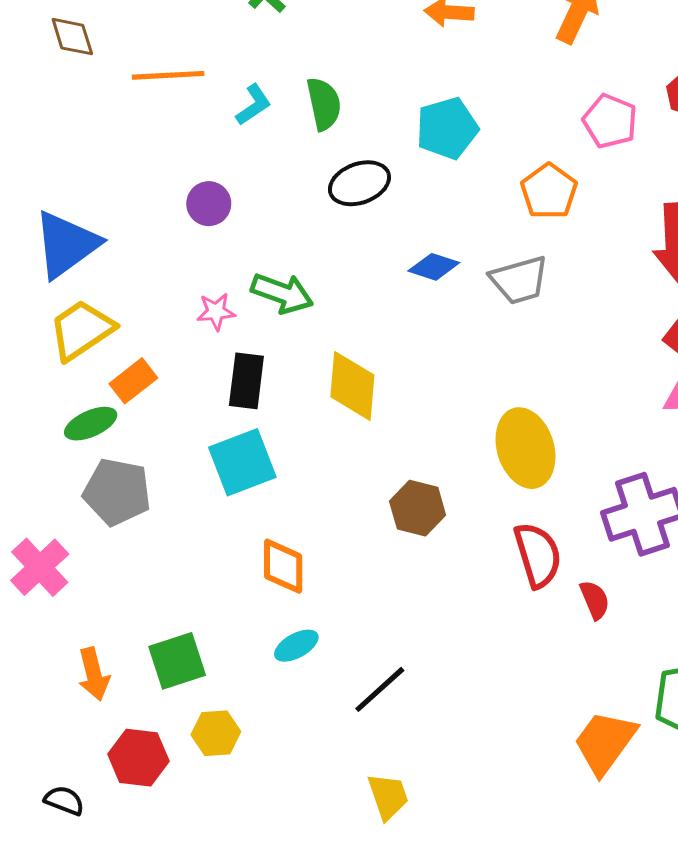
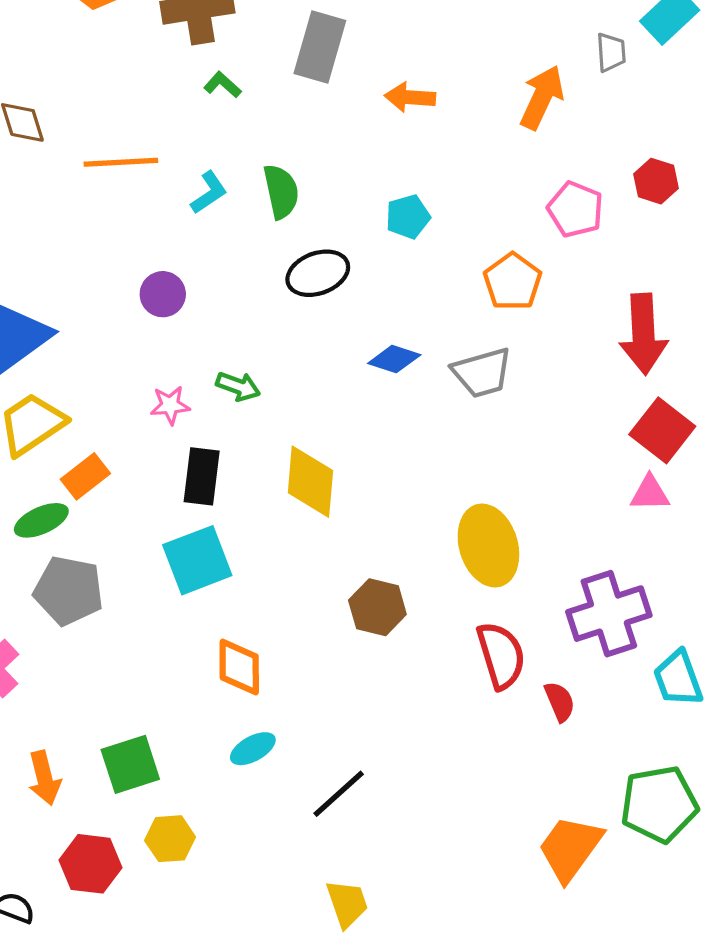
cyan pentagon: (447, 128) -> (408, 217), size x0.7
green arrow: (282, 293) -> (238, 386), size x0.7

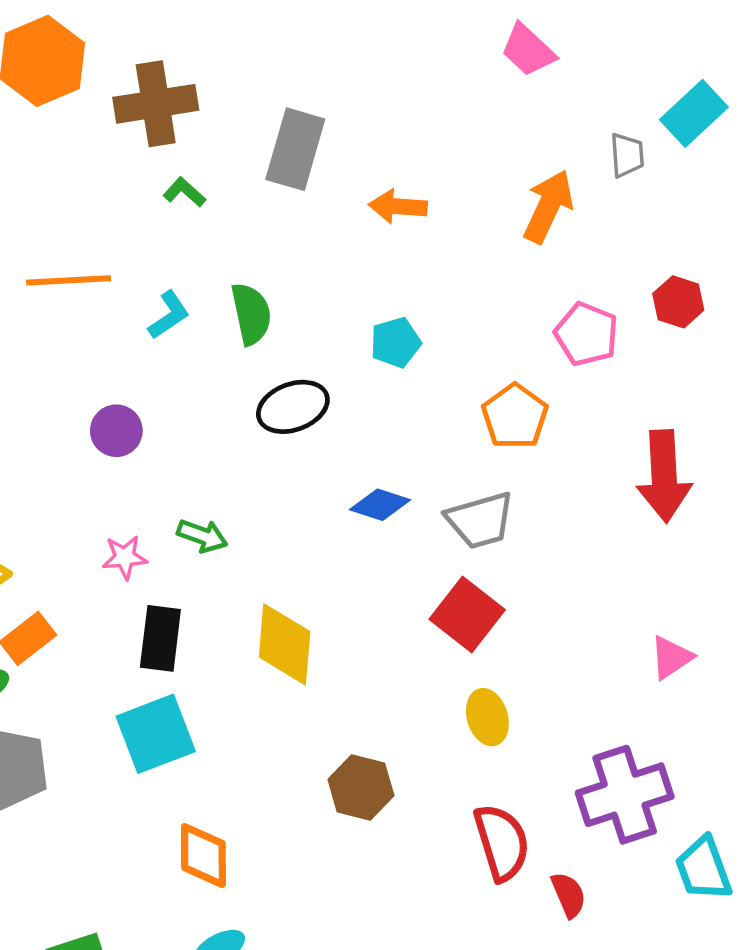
red square: (662, 430) -> (467, 614), moved
pink triangle: (650, 493) -> (671, 657), turned -33
yellow ellipse: (488, 546) -> (487, 717), size x0.6

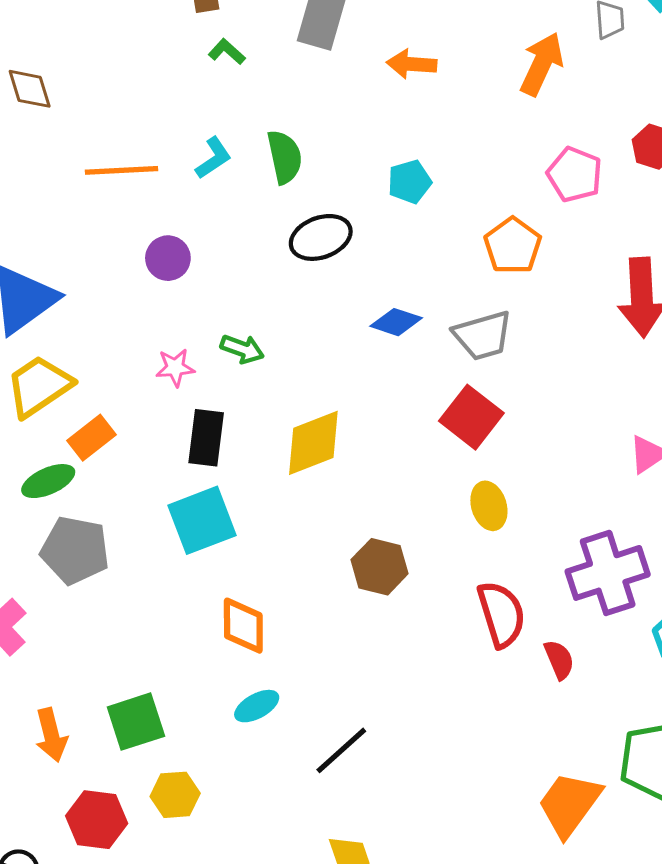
orange line: (69, 280) -> (121, 170), moved
yellow diamond: (285, 644) -> (313, 443), turned 64

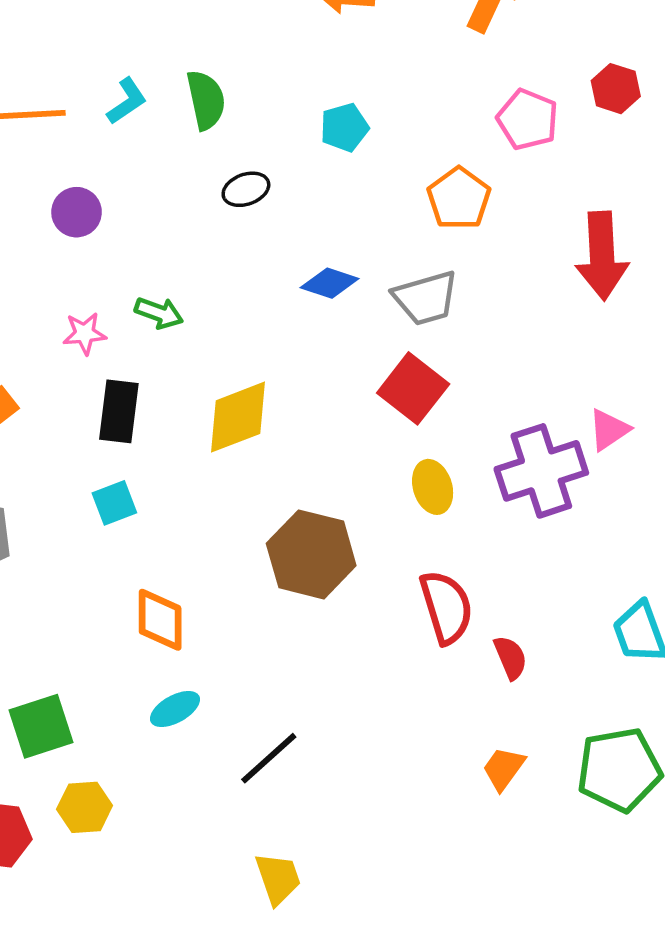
black ellipse: (321, 237) -> (246, 189), size x0.7
cyan square: (202, 520) -> (114, 503), size x0.6
brown hexagon: (380, 567) -> (311, 554), size x1.4
purple cross: (608, 573) -> (541, 471), moved
orange trapezoid: (569, 804) -> (504, 769), moved, size x0.6

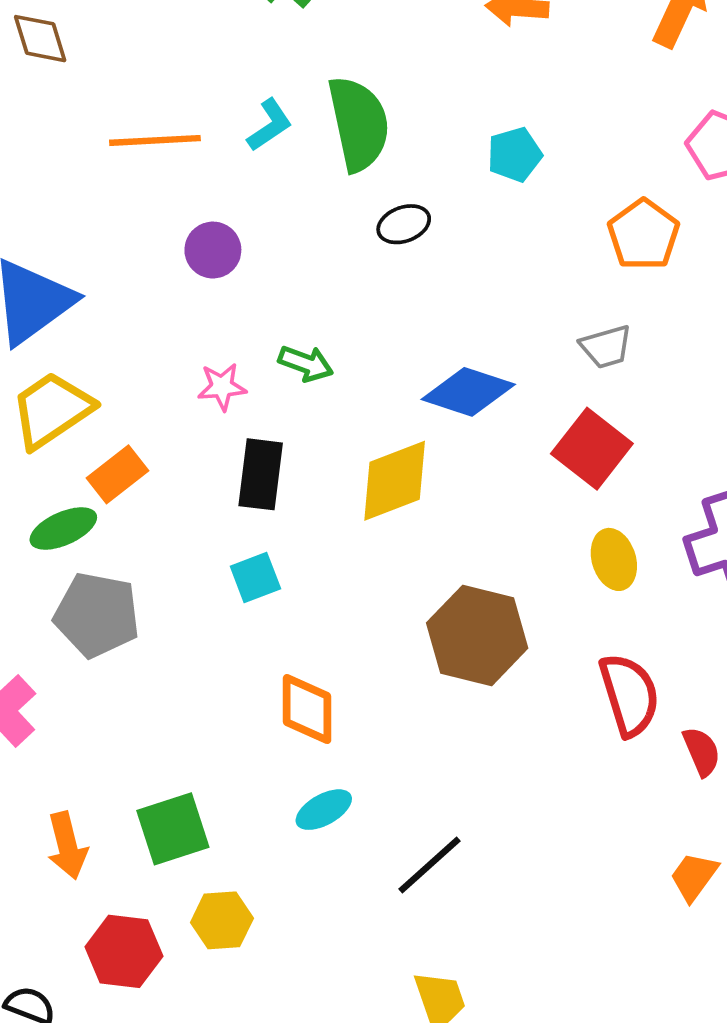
green semicircle: (206, 100) -> (359, 124), size x1.4
blue diamond: (330, 283) -> (468, 392), moved, size x1.4
gray trapezoid: (426, 298) -> (606, 347), size x0.7

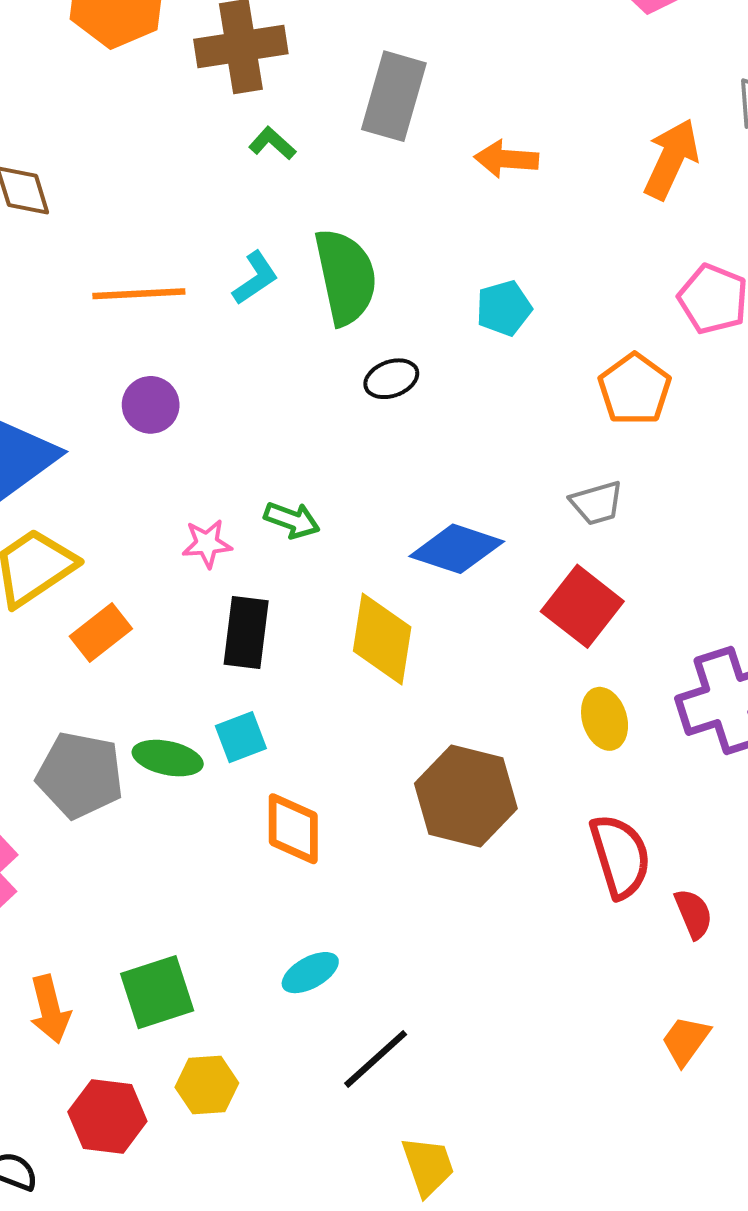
purple circle: (213, 250) -> (151, 405), moved
yellow diamond: (395, 481) -> (382, 639), turned -60
green ellipse: (63, 529) -> (168, 758), moved, turned 36
orange diamond: (307, 709) -> (293, 829), moved
black line: (429, 865) -> (376, 1059), moved

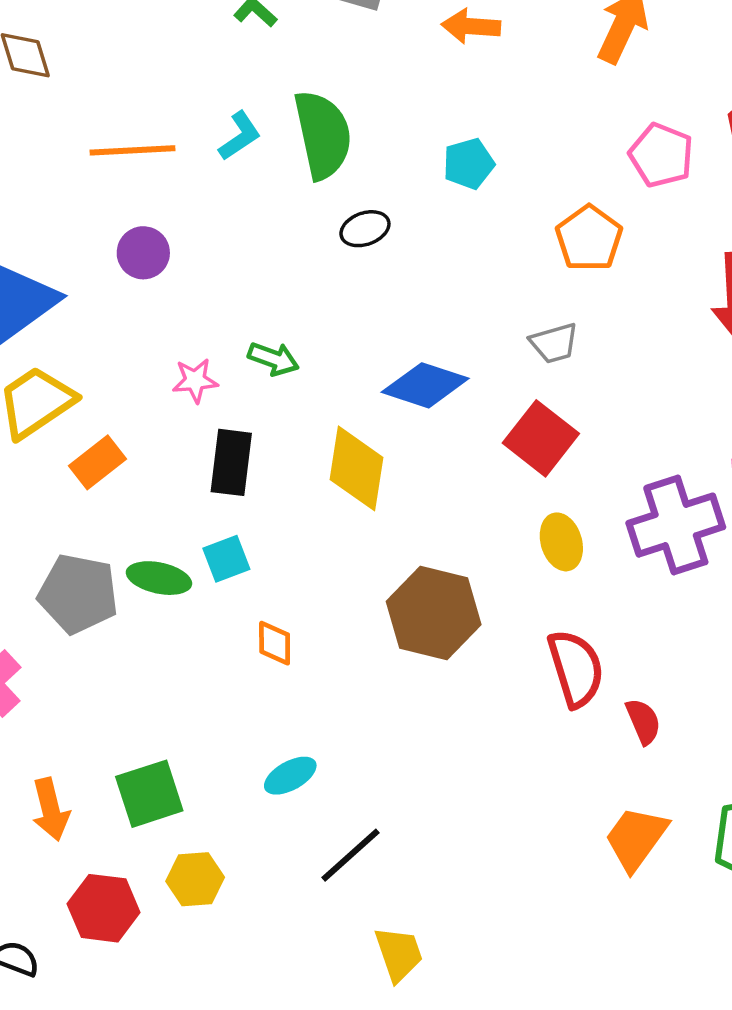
orange diamond: (293, 829) -> (275, 643), size x0.7
orange trapezoid: (686, 1041) -> (636, 838), size x1.4

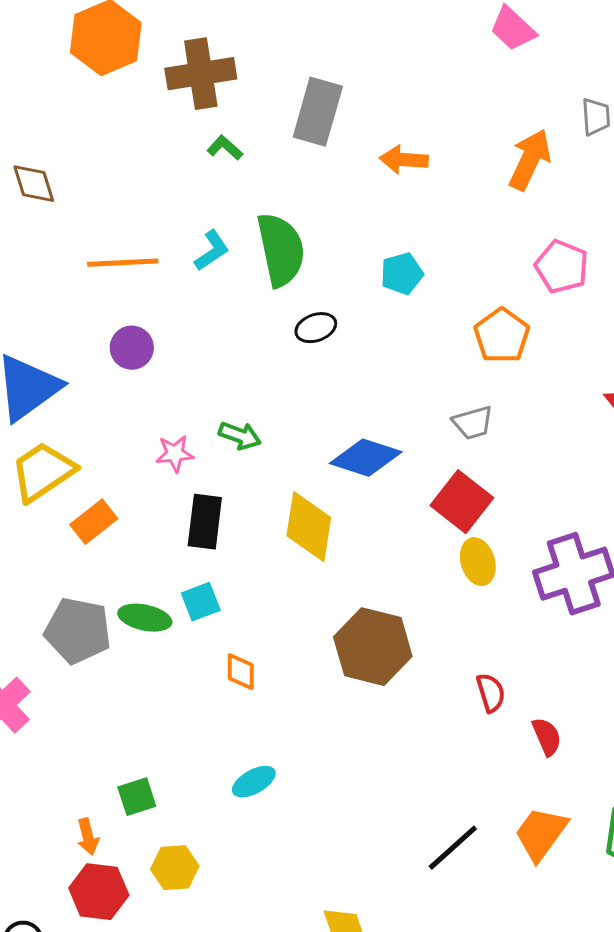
yellow ellipse: (561, 542) -> (478, 562), moved
red semicircle: (576, 668) -> (491, 693), size x0.6
green square: (149, 794) -> (137, 797), size x0.7
orange arrow: (51, 809) -> (88, 837), moved, size x0.7
black line: (351, 855) -> (453, 848), moved

